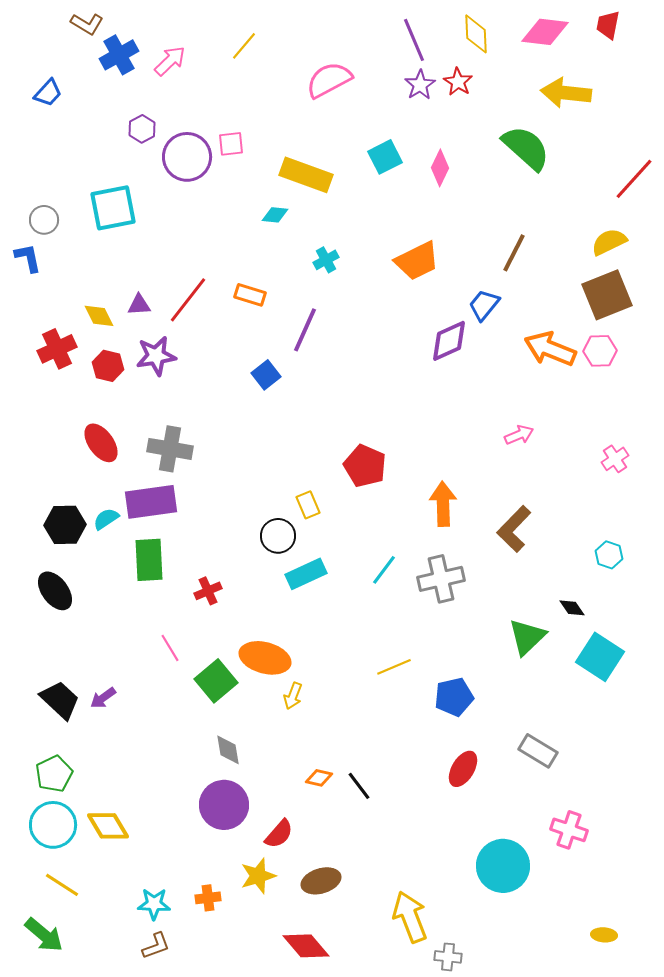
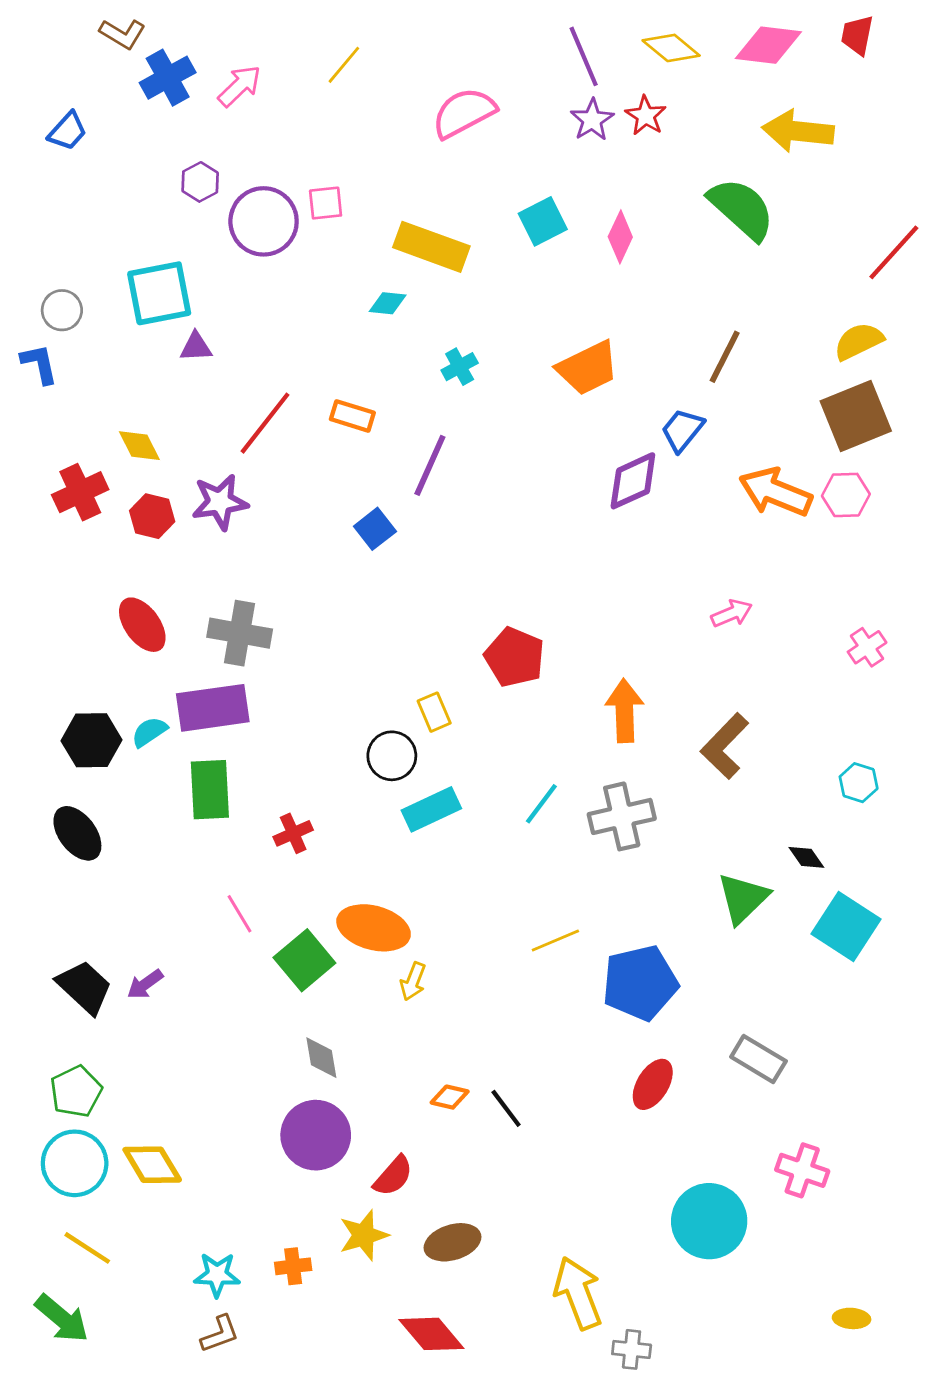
yellow diamond: (476, 34) -> (671, 48), turned -48
purple triangle: (139, 305) -> (196, 347), moved
blue pentagon: (454, 697) -> (640, 983), size x1.4

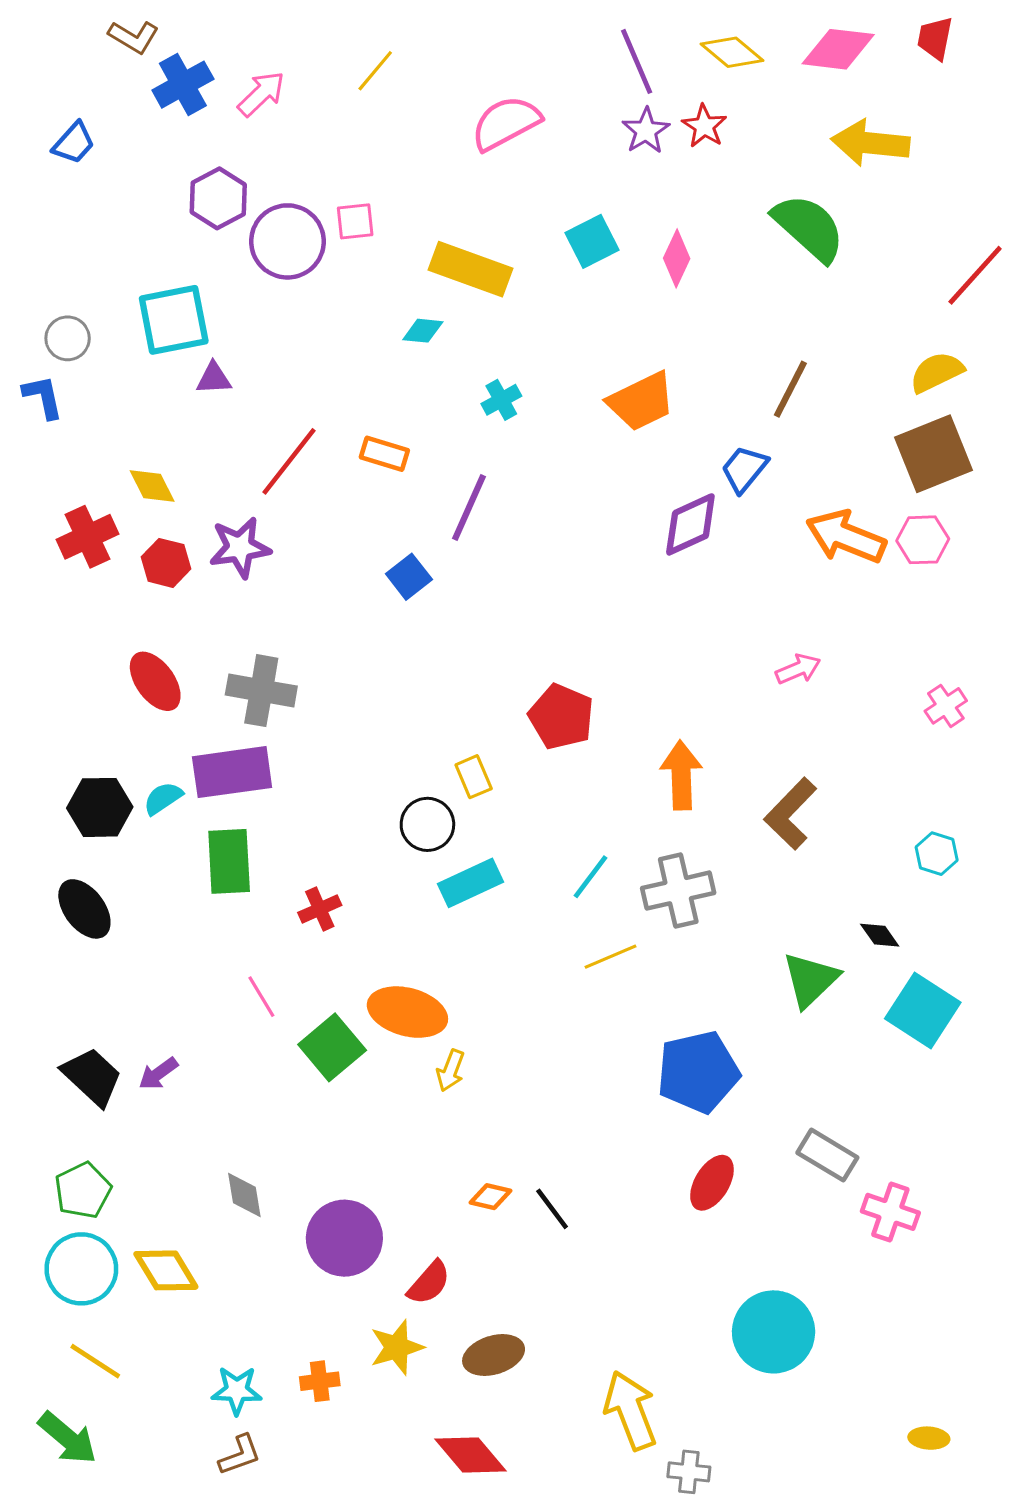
purple hexagon: (200, 182) -> (218, 198), size x1.4
yellow line: (555, 941) -> (610, 957), moved
gray diamond: (321, 1058) -> (244, 1195), moved
pink cross: (802, 1170) -> (890, 1212), moved

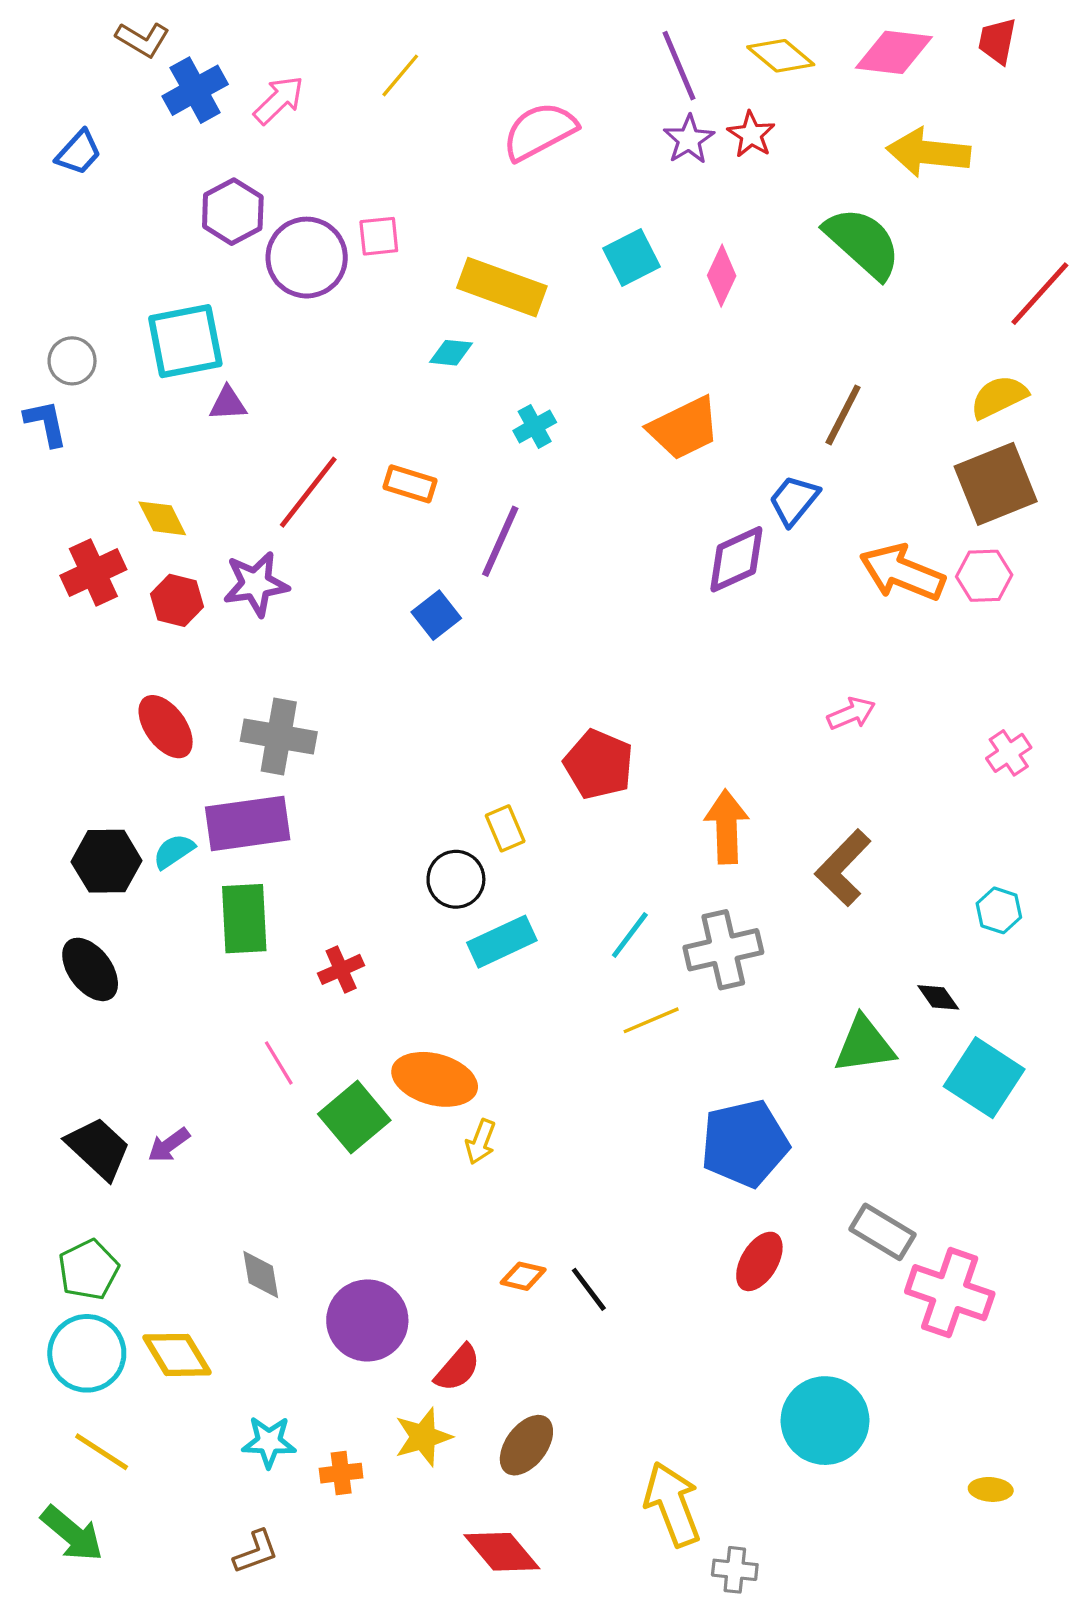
green triangle: (810, 980) -> (864, 1045), turned 36
pink cross: (890, 1212) -> (950, 1293), size x1.4
brown ellipse: (494, 1355) -> (526, 1445), turned -36
cyan star: (237, 1390) -> (269, 1442), moved
yellow ellipse: (929, 1438) -> (991, 1489), moved

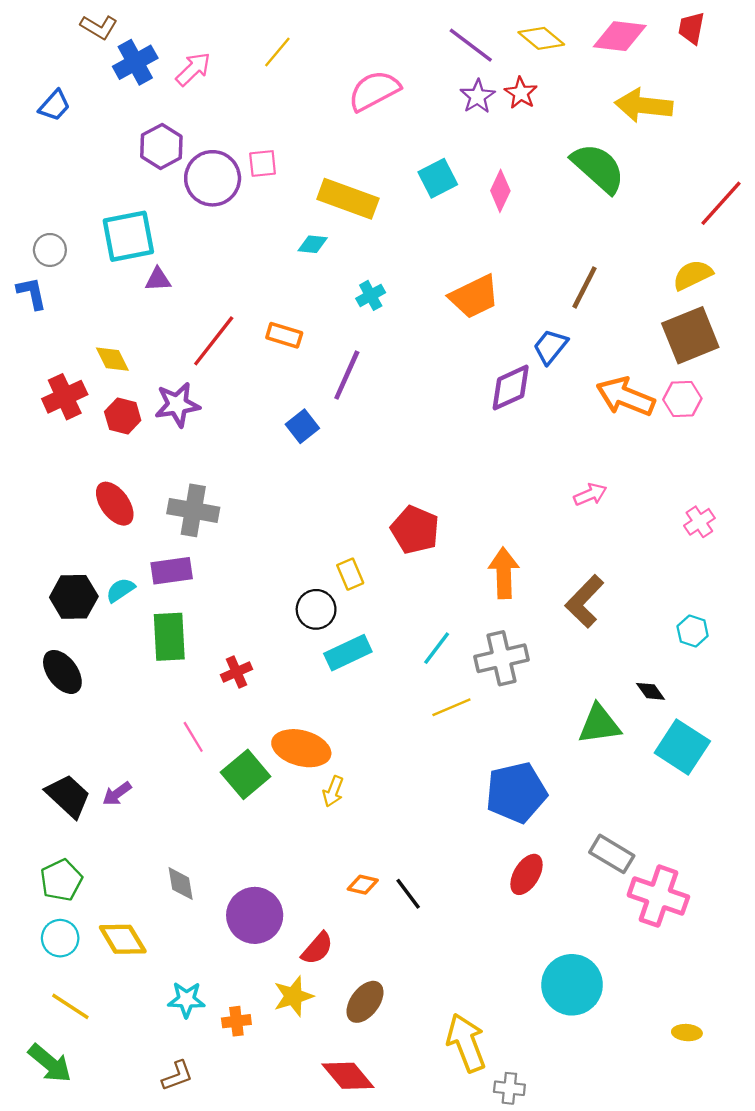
purple line: (679, 66) -> (471, 45), turned -30
purple rectangle: (248, 823) -> (172, 571), size x0.7
cyan circle: (87, 1353) -> (60, 938), size x0.7

